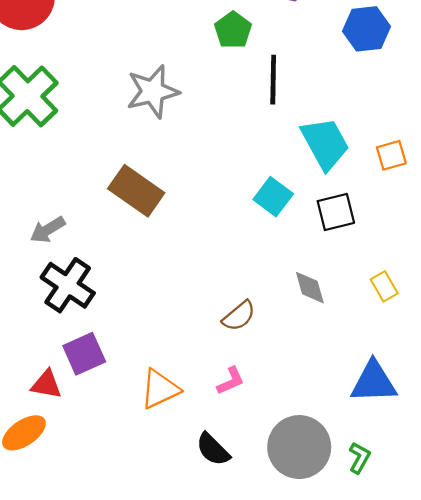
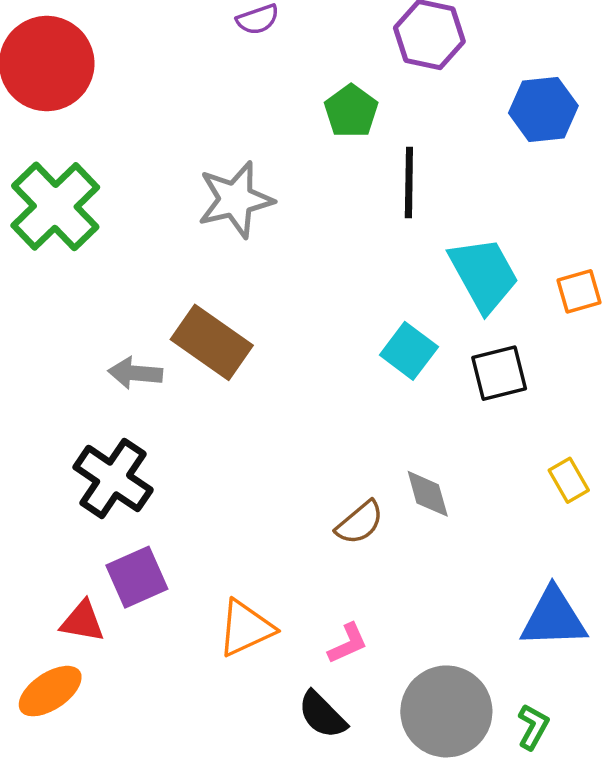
gray arrow: (48, 230) -> (135, 373), moved, turned 36
gray diamond: (310, 288) -> (428, 494), moved
pink L-shape: (231, 381) -> (348, 643), moved

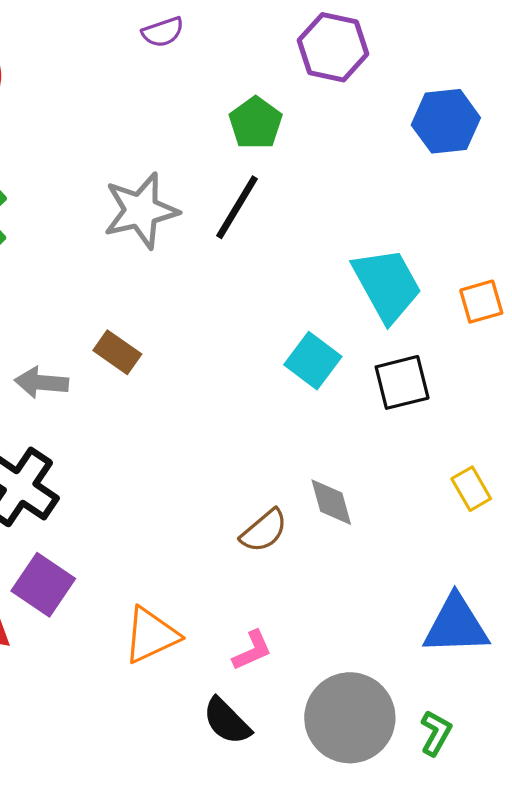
black line: (409, 183) -> (237, 207), moved, turned 30
brown rectangle: (212, 342) -> (117, 352), size x0.6
purple square: (137, 577) -> (43, 585), turned -32

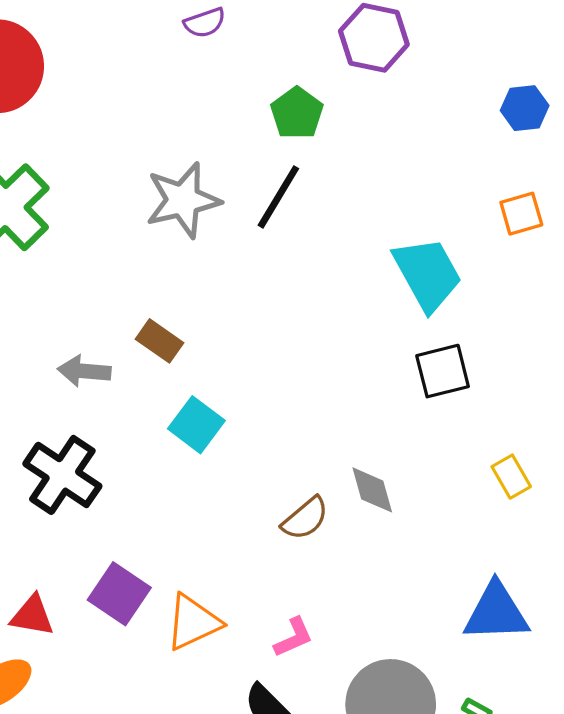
blue hexagon: (446, 121) -> (525, 108), moved, size x0.7
orange square: (481, 302) -> (521, 214), moved
cyan square: (313, 361) -> (196, 425), moved
purple square: (43, 585) -> (119, 594), moved

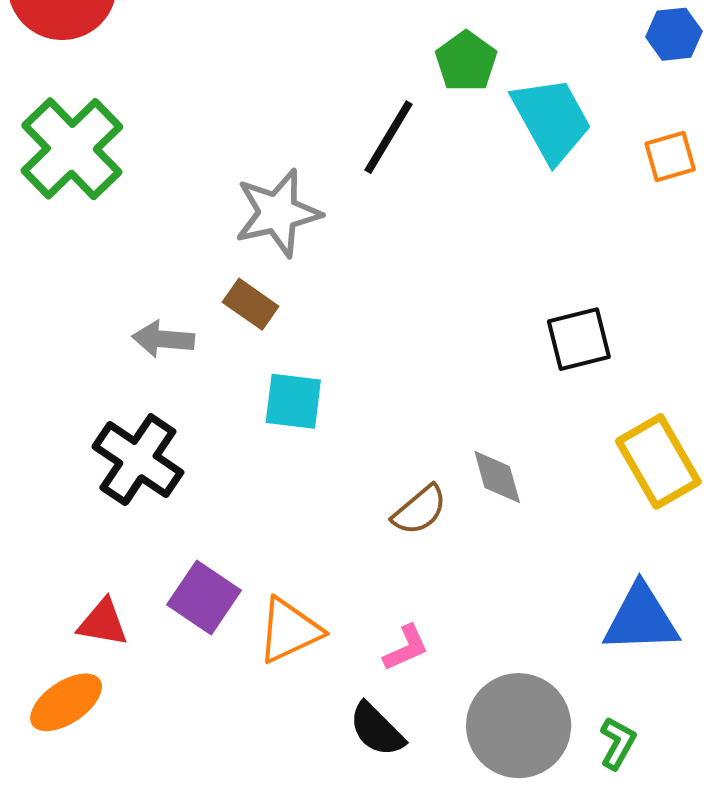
green pentagon: (297, 113) -> (466, 61), moved
gray star: (183, 200) -> (278, 213), moved
cyan trapezoid: (427, 274) -> (552, 120), moved
cyan square: (196, 425) -> (293, 401), turned -30
yellow rectangle: (511, 477) -> (658, 461), size x1.8

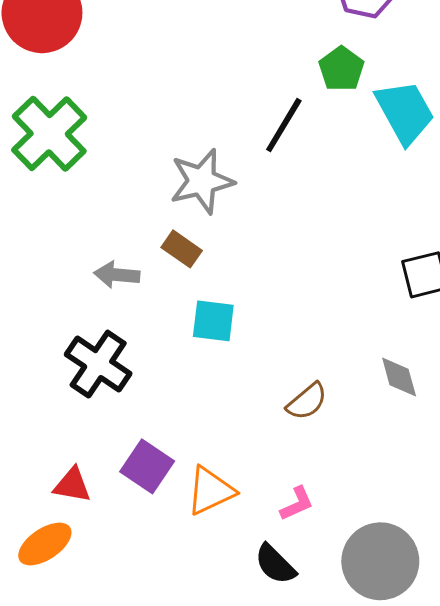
gray diamond: (497, 477) -> (399, 377), moved

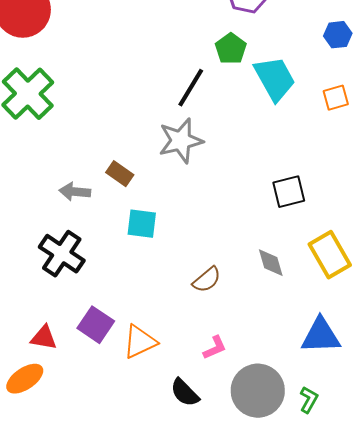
gray star: (202, 181) -> (181, 141), moved
pink L-shape: (297, 504) -> (215, 348), moved

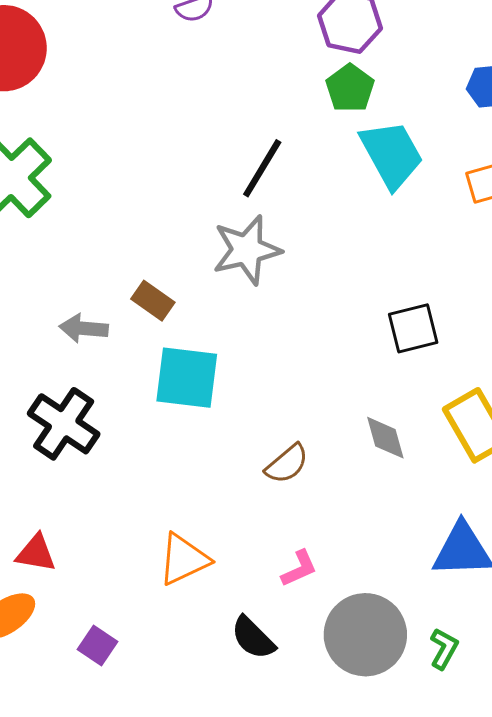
green pentagon: (231, 49) -> (350, 88), moved
cyan square: (142, 224) -> (187, 378), size x1.4
purple square: (96, 325) -> (97, 645), moved, size x0.7

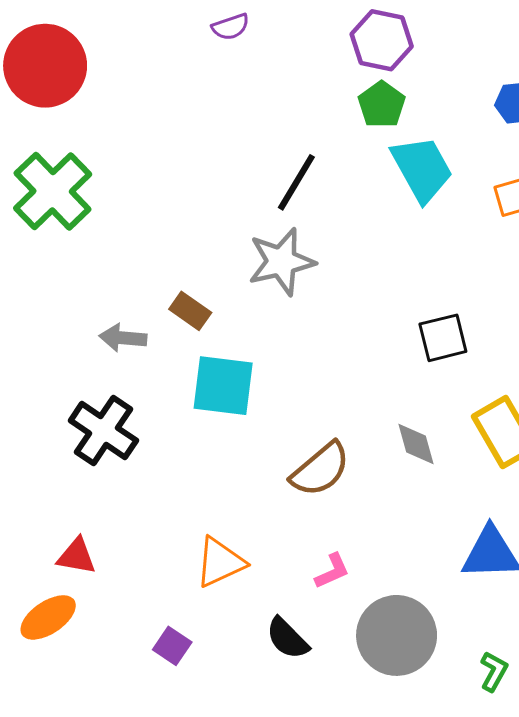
brown semicircle: (287, 464) -> (320, 469), size x1.4
purple square: (97, 645) -> (172, 646), moved
green L-shape: (444, 649) -> (494, 671), moved

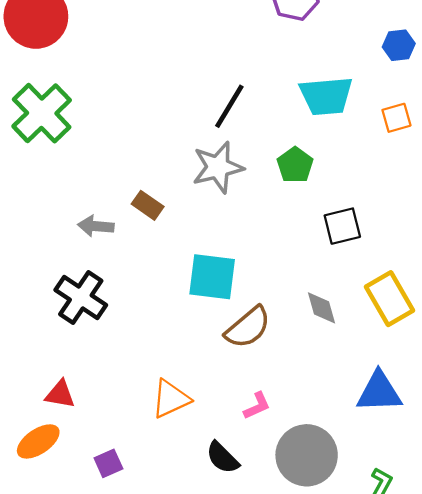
green pentagon: (382, 105) -> (295, 165), moved
cyan trapezoid: (422, 169) -> (326, 96), turned 114
cyan square: (223, 386) -> (212, 277), moved
purple square: (172, 646) -> (108, 463), moved, turned 32

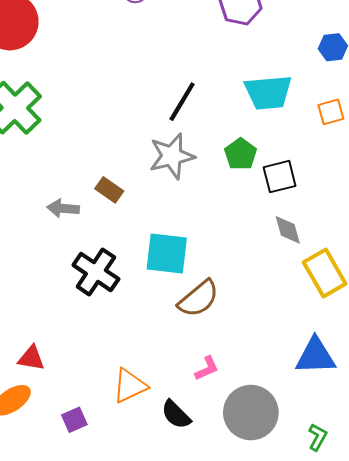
black square: (342, 226) -> (280, 177), moved
black cross: (81, 297) -> (96, 272), moved
gray diamond: (322, 308) -> (288, 230), moved
orange triangle: (171, 399) -> (130, 386), moved

